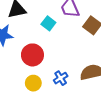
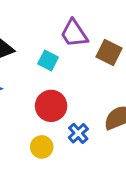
red circle: (32, 55) -> (51, 106), moved

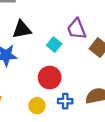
blue cross: (78, 133) -> (65, 101), turned 32

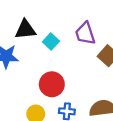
cyan square: (54, 45) -> (51, 42), moved

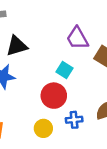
cyan square: (51, 42) -> (65, 70), moved

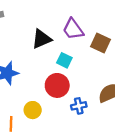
black triangle: (17, 46) -> (42, 39), moved
yellow circle: (43, 128) -> (33, 110), moved

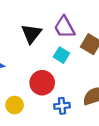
black triangle: (42, 39) -> (31, 34), turned -35
cyan square: (64, 60) -> (61, 55), moved

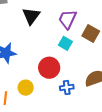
purple trapezoid: (64, 27) -> (67, 19), turned 55
black triangle: (31, 34) -> (31, 16), moved

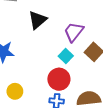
red circle: (49, 68) -> (59, 79), moved

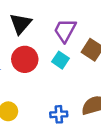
red circle: (59, 79) -> (25, 59), moved

